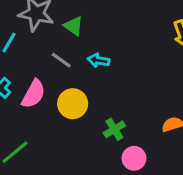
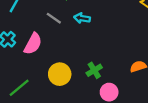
yellow circle: (73, 104) -> (60, 74), moved

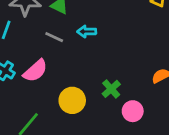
pink semicircle: (33, 44) -> (35, 71), turned 30

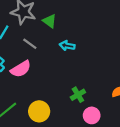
gray line: (54, 37) -> (30, 44), moved
yellow circle: (72, 100) -> (39, 111), moved

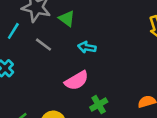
pink semicircle: (21, 69) -> (77, 81), moved

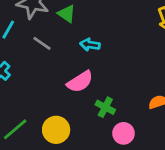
green cross: (99, 105) -> (105, 107), turned -30

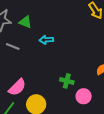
pink semicircle: (80, 82) -> (17, 87), moved

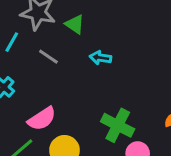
green cross: (67, 81) -> (118, 125), size x1.5

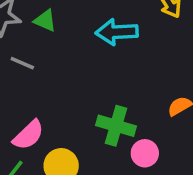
cyan arrow: (100, 58) -> (117, 32), moved, size x1.6

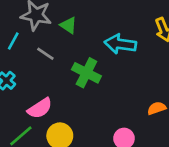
green cross: (116, 126) -> (86, 73), moved

